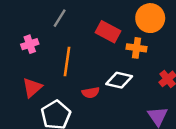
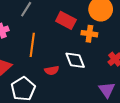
white diamond: (119, 80) -> (75, 60), turned 55

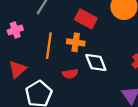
orange cross: (89, 34) -> (76, 42), moved

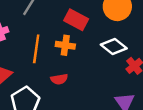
white diamond: (96, 62) -> (114, 46), moved, turned -30

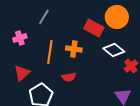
red rectangle: (76, 20) -> (94, 28), moved

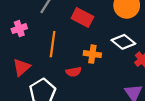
red rectangle: (94, 28) -> (82, 18), moved
orange cross: (74, 49) -> (92, 54), moved

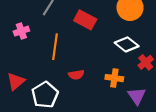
orange cross: (92, 54) -> (114, 78), moved
red triangle: (22, 67) -> (16, 81), moved

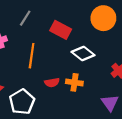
white diamond: (127, 44) -> (83, 54), moved
orange cross: (114, 78) -> (74, 82), moved

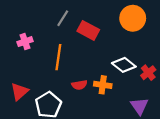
gray line: (25, 18) -> (63, 18), moved
white diamond: (83, 54) -> (124, 65), moved

